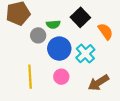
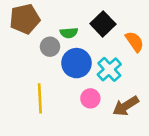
pink circle: (61, 77) -> (90, 98), moved

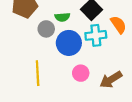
cyan cross: (109, 69) -> (96, 35), moved, turned 36

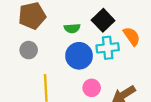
gray circle: (46, 29) -> (29, 50), moved

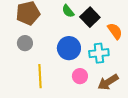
green semicircle: (72, 28) -> (68, 11), moved, turned 56
cyan cross: (108, 48) -> (99, 53), moved

